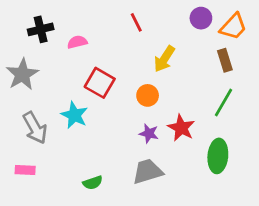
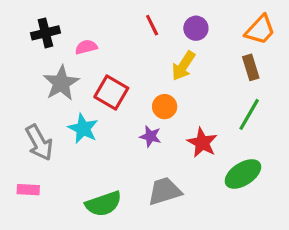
purple circle: (201, 18) -> (196, 28), moved
gray star: (22, 74) -> (61, 83), moved
purple star: (149, 133) -> (150, 136), moved
green ellipse: (218, 156) -> (243, 174), turned 52
green semicircle: (93, 183) -> (103, 204), size x1.6

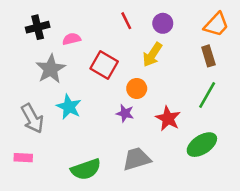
red square: (111, 92) -> (104, 65), moved

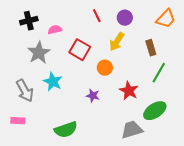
brown rectangle: (208, 56) -> (151, 48), moved
purple star: (125, 113) -> (93, 96), moved
gray trapezoid: (137, 159) -> (132, 130), moved

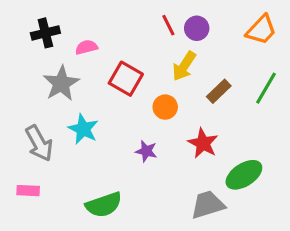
red line: (97, 16) -> (168, 25), moved
brown rectangle: (151, 48) -> (219, 91), moved, turned 63
green line: (159, 73) -> (266, 88), moved

